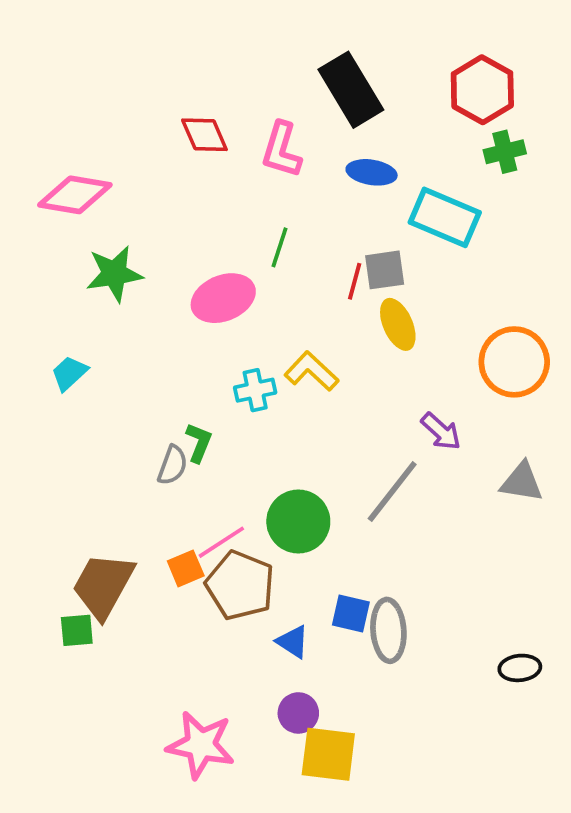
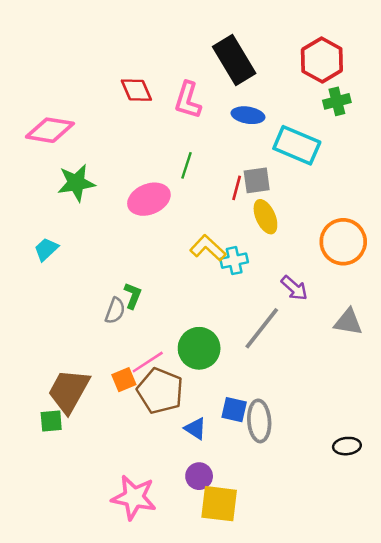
cyan cross: (255, 390) -> (234, 261), moved

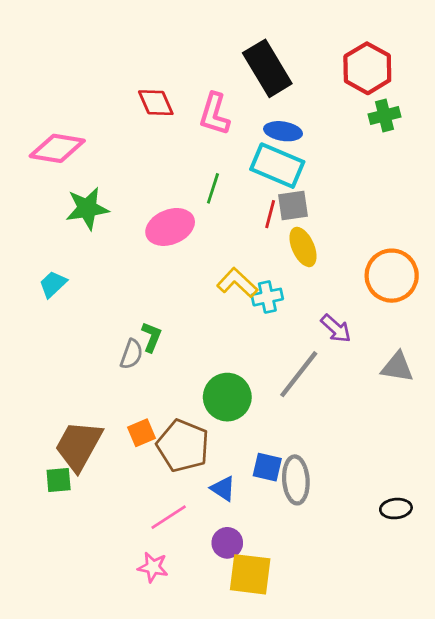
cyan rectangle: (297, 145) -> (277, 166), moved
pink line: (148, 362) -> (169, 517), moved
pink star: (134, 497) -> (153, 567), size x0.6

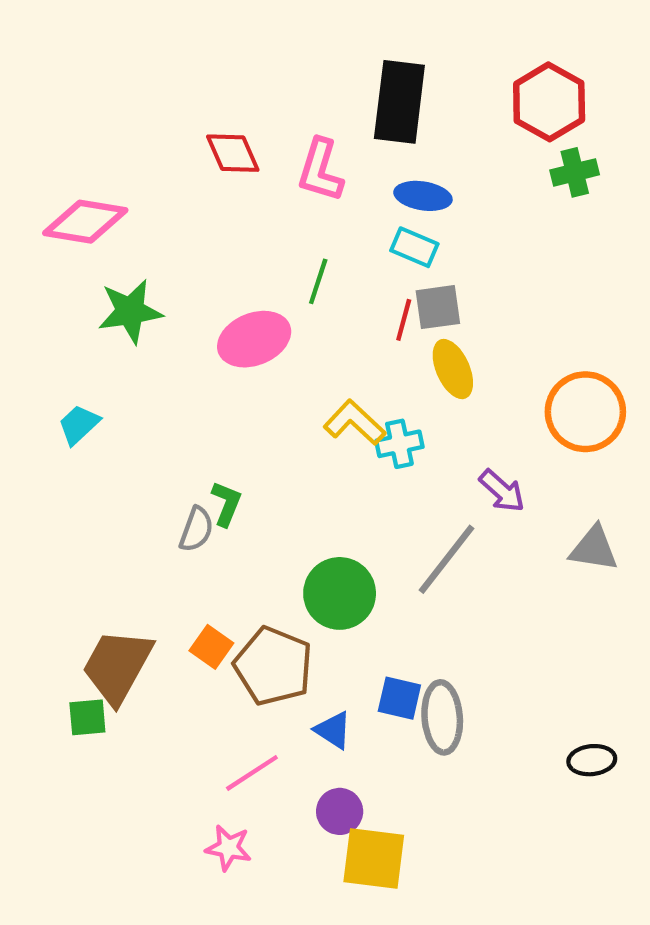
black rectangle: (267, 68) -> (399, 102), turned 38
cyan rectangle: (277, 166) -> (414, 247), size x0.6
orange square: (142, 433) -> (211, 647), turned -32

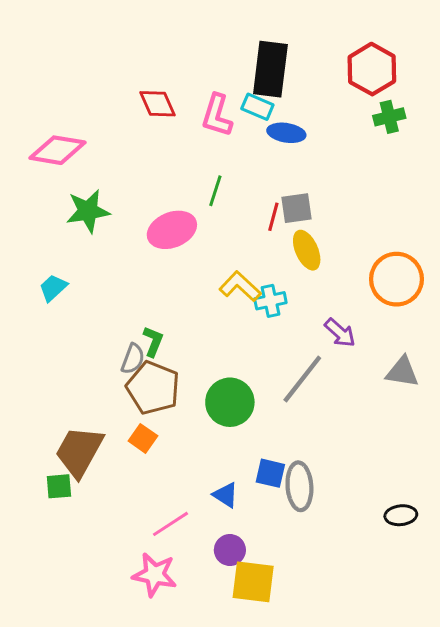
cyan rectangle: (414, 247) -> (257, 107), moved
brown pentagon: (273, 666) -> (153, 388), moved
pink star: (228, 848) -> (155, 575), size x1.4

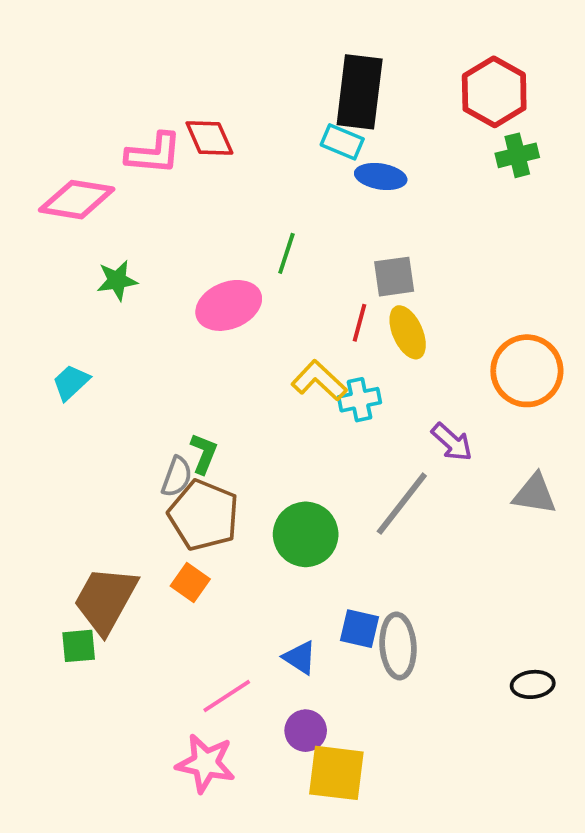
pink L-shape: (217, 115) -> (154, 153), moved, turned -102
green star: (88, 211) -> (117, 280), size x0.7
red line: (273, 217) -> (360, 323), moved

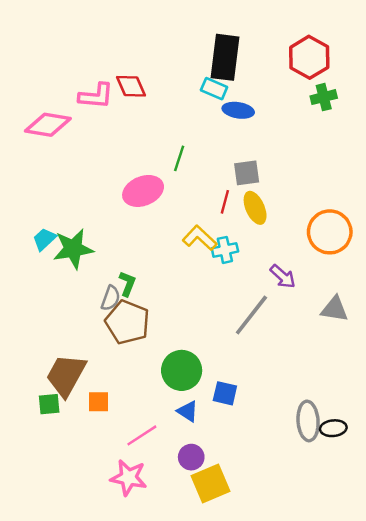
green star: (117, 280) -> (73, 249), moved, size x1.6
green circle: (306, 534) -> (182, 370), moved
orange square: (190, 582) -> (99, 402), moved, turned -35
gray ellipse: (398, 646) -> (308, 421), moved
yellow square: (336, 773) -> (210, 484), turned -30

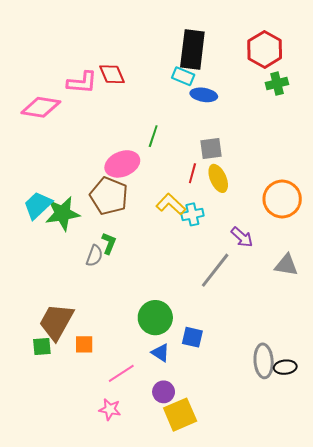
cyan trapezoid: (44, 239) -> (38, 205), size x1.4
brown pentagon: (127, 322) -> (109, 196), moved
pink star: (129, 478) -> (110, 409), size x0.7

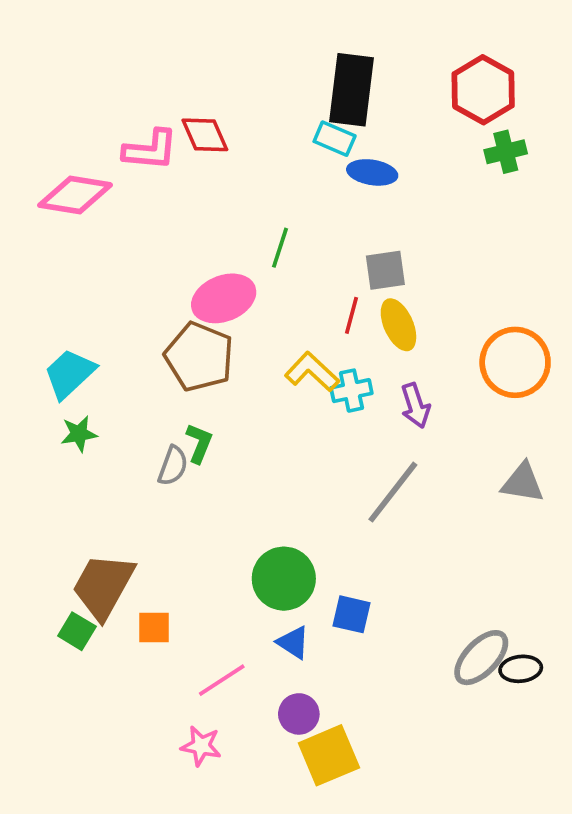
green star: (62, 213) -> (79, 434), moved, size x0.6
purple arrow: (242, 237) -> (415, 406), moved, turned 30
green square: (42, 346) -> (77, 631), turned 36
gray ellipse: (264, 361) -> (481, 658), turned 48

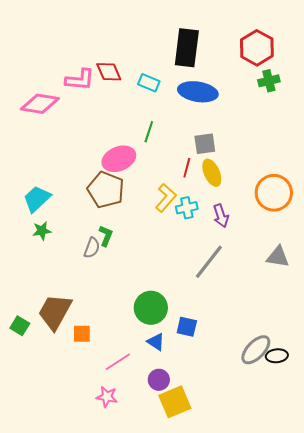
cyan rectangle: (335, 139) -> (149, 83), moved
blue ellipse: (372, 172) -> (198, 92), size x1.5
yellow L-shape: (312, 372) -> (166, 198), turned 88
green square: (77, 631) -> (20, 326), moved

